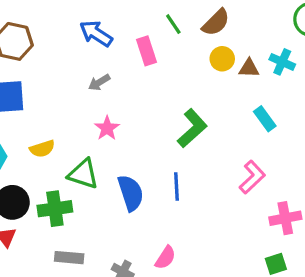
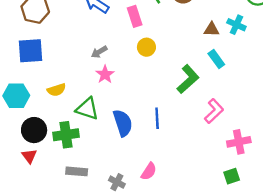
yellow circle: (222, 59) -> (146, 47), moved
gray arrow: (99, 82) -> (99, 52), moved
cyan rectangle: (265, 119) -> (216, 59), moved
green L-shape: (192, 128) -> (188, 79), moved

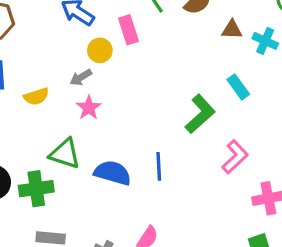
brown triangle: (212, 29) -> (232, 30), moved
yellow circle: (146, 47) -> (100, 50), moved
yellow semicircle: (57, 90) -> (36, 96), moved
blue semicircle: (123, 123) -> (113, 173), turned -56

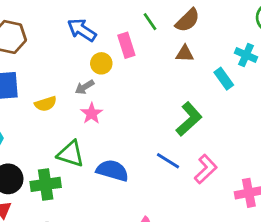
brown triangle: (232, 30) -> (185, 54), moved
cyan rectangle: (238, 87) -> (224, 79), moved
pink L-shape: (235, 157) -> (206, 169), moved
blue line: (159, 166) -> (168, 161), moved, turned -55

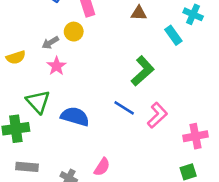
yellow circle: (101, 63) -> (74, 32), moved
green triangle: (71, 154) -> (38, 102), turned 30

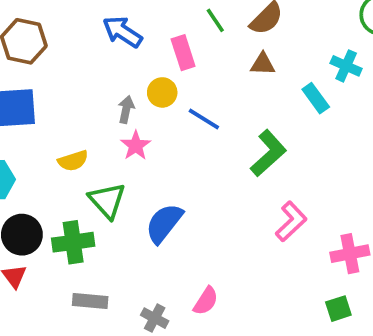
gray arrow: (50, 43) -> (126, 110), turned 133
yellow semicircle: (16, 57) -> (73, 161), moved
blue line: (124, 108) -> (204, 119), moved
blue semicircle: (75, 116) -> (164, 223), turned -68

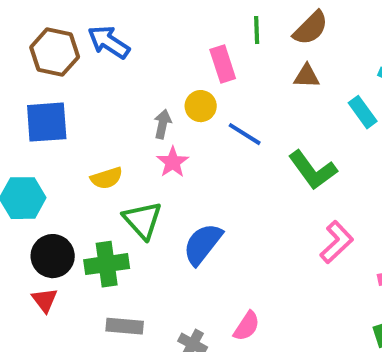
green line: (215, 20) -> (257, 30), turned 32
blue arrow: (122, 32) -> (109, 42), moved
green L-shape: (268, 153) -> (313, 170), turned 96

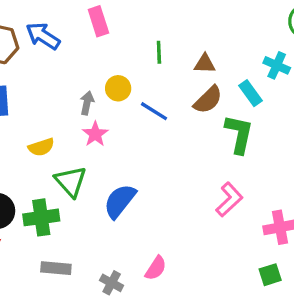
brown semicircle: (311, 28) -> (208, 100), moved
green line: (257, 30) -> (159, 52), moved
pink rectangle: (223, 64) -> (98, 21), moved
green L-shape: (313, 170) -> (239, 134), moved, turned -132

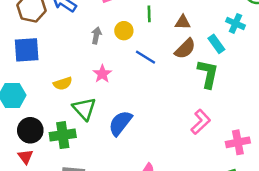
yellow circle: (118, 88) -> (124, 31), moved
gray arrow: (87, 103) -> (96, 35), moved

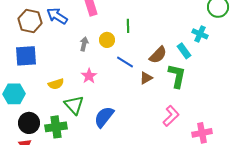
brown triangle: (183, 22) -> (146, 78), moved, turned -32

